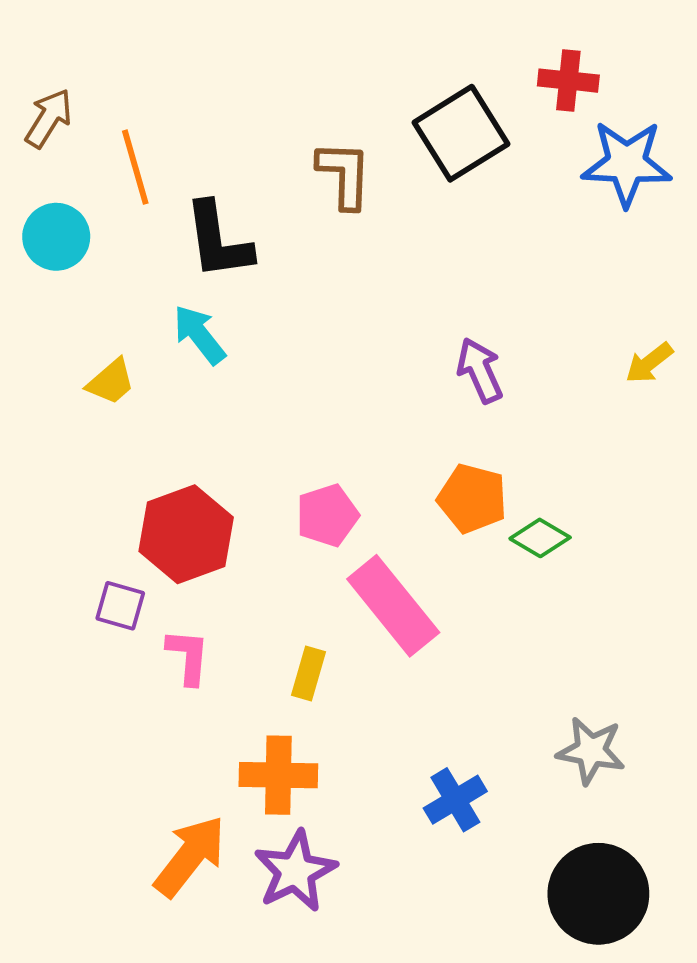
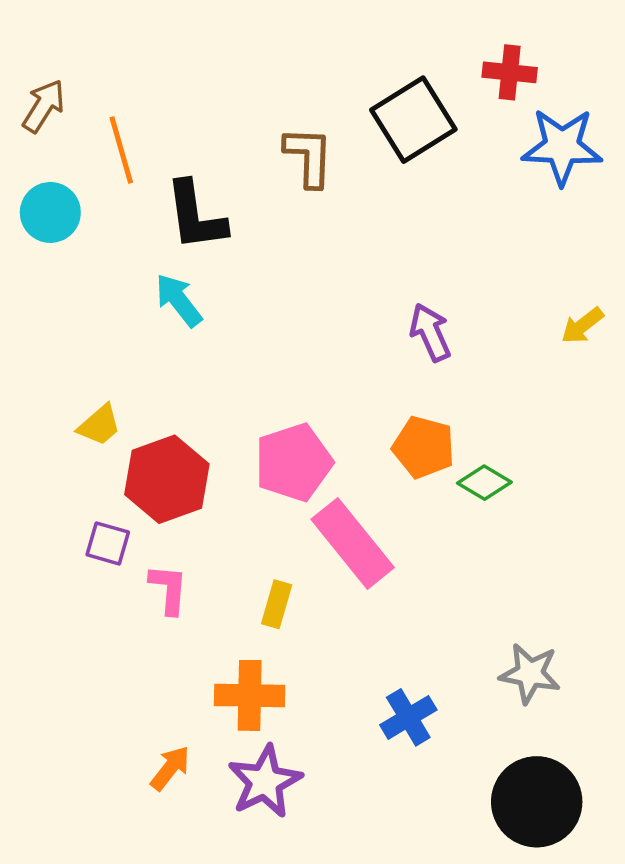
yellow trapezoid: (111, 382) -> (99, 425), moved
pink pentagon: (327, 515) -> (294, 462), size x1.4
orange arrow: (190, 856) -> (170, 768), size x0.6

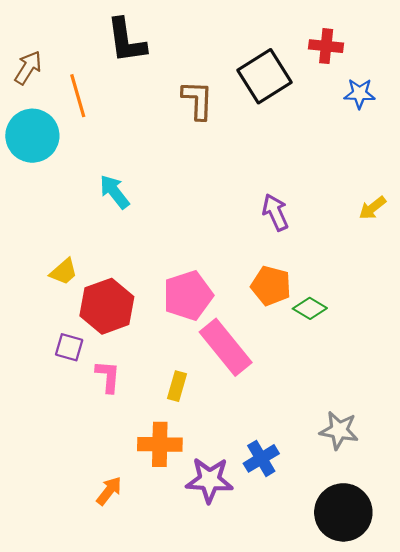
blue star: (562, 147) -> (360, 94), size x0.6
cyan circle: (50, 212) -> (32, 136), size x1.4
black L-shape: (196, 216) -> (126, 41), moved
purple star: (265, 782) -> (209, 480), moved, turned 30

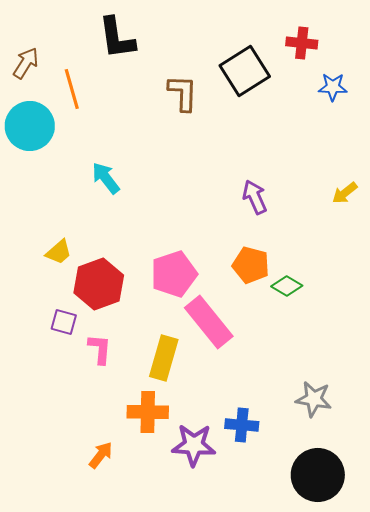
yellow rectangle: (177, 386) -> (164, 358), size x1.6
blue cross: (261, 458) -> (242, 425), turned 36

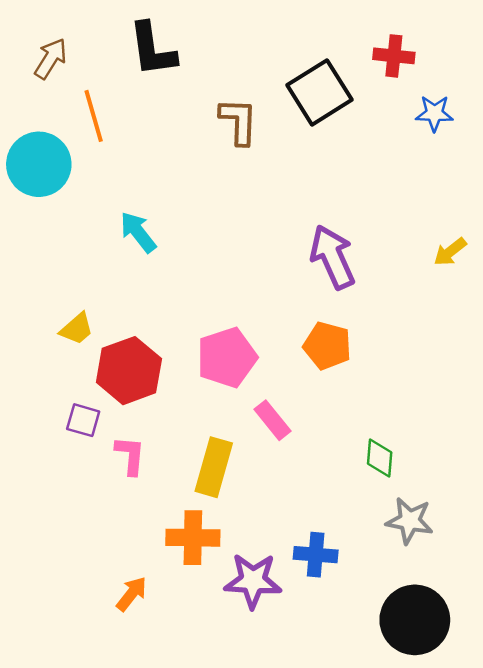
brown arrow: (26, 63) -> (51, 59), moved
purple arrow: (255, 197) -> (333, 257), size x1.4
green diamond: (287, 286) -> (380, 458), moved, turned 64
pink rectangle: (209, 322) -> (273, 420), size x0.6

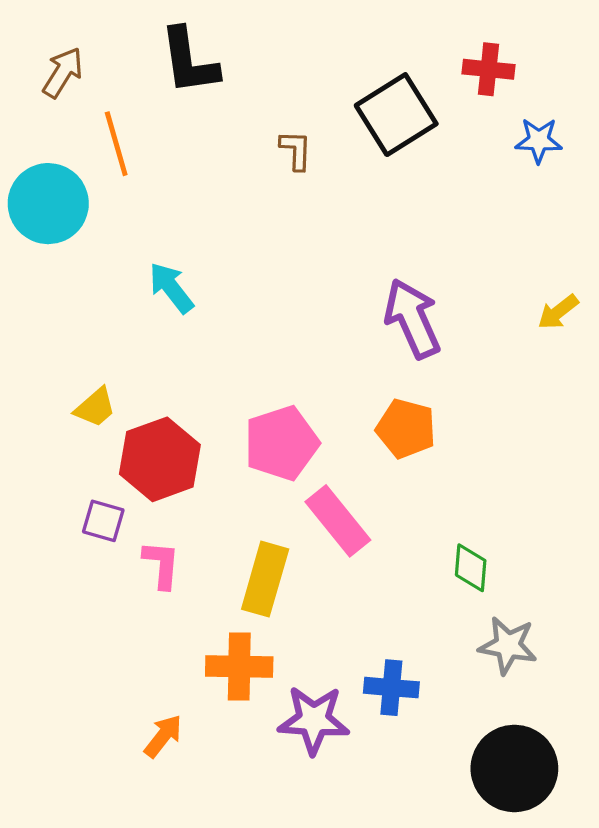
brown L-shape: (239, 121) -> (296, 150), size x0.7
pink rectangle: (273, 420) -> (338, 521), size x1.4

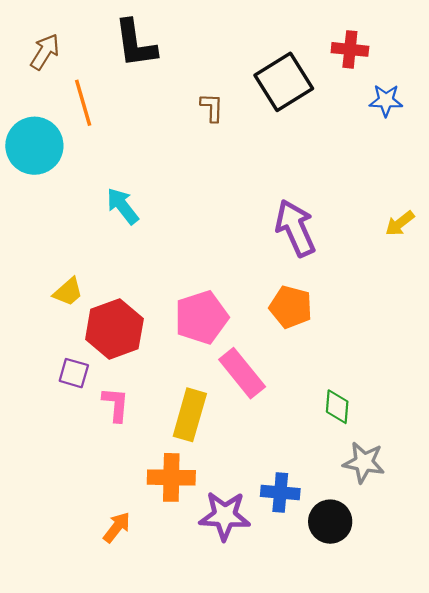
black circle: (514, 768) -> (330, 522), moved, size x0.7

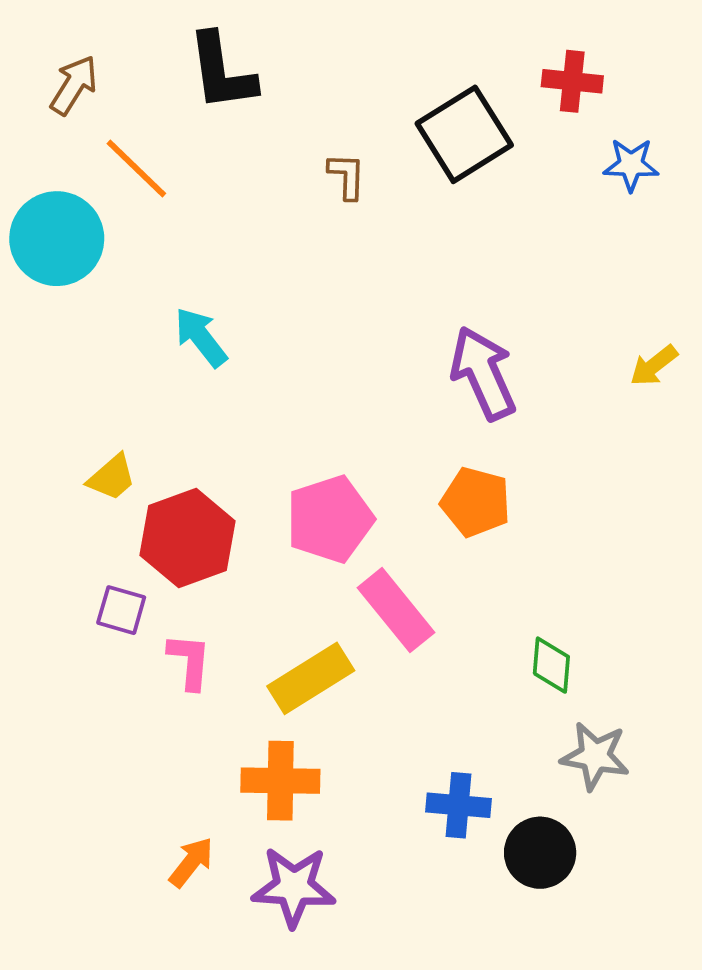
orange line: (83, 103) -> (136, 168), turned -30
yellow rectangle: (190, 415) -> (311, 678), turned 42
purple star: (225, 516) -> (294, 887), moved

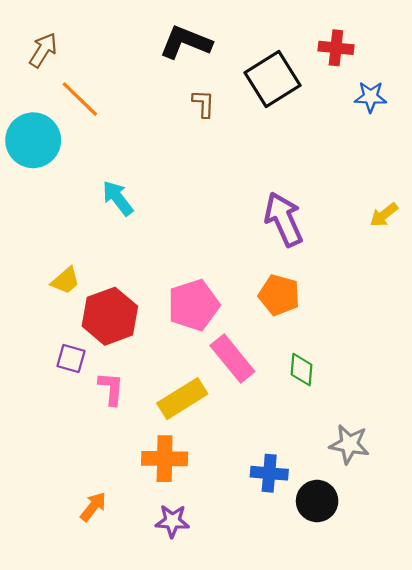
black L-shape: (222, 72) -> (186, 42), moved, turned 120
green diamond: (551, 665) -> (301, 370), moved
orange arrow: (191, 862) -> (93, 507), moved
purple star: (294, 887) -> (172, 521), size x0.7

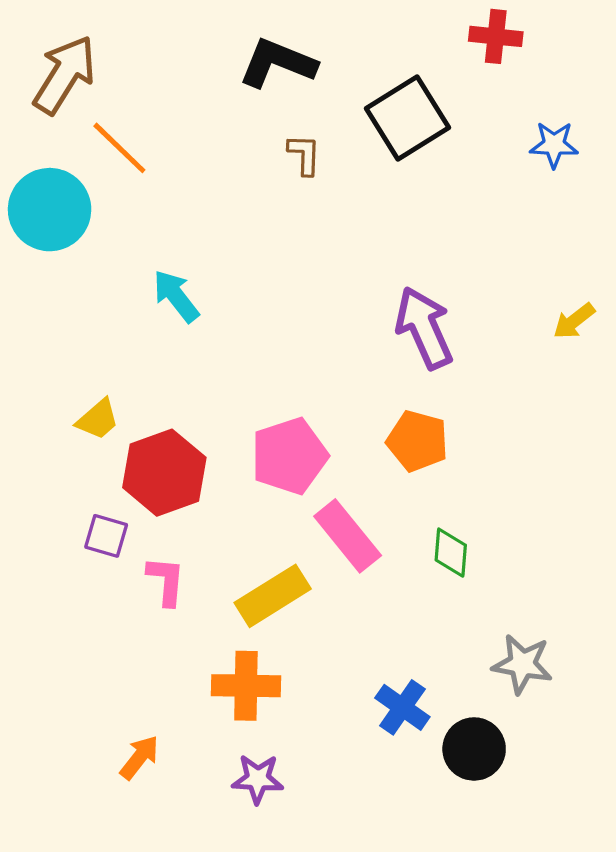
red cross: (336, 48) -> (496, 36), moved
brown arrow: (43, 50) -> (65, 75), size x1.5
blue cross: (269, 473) -> (402, 707), turned 30

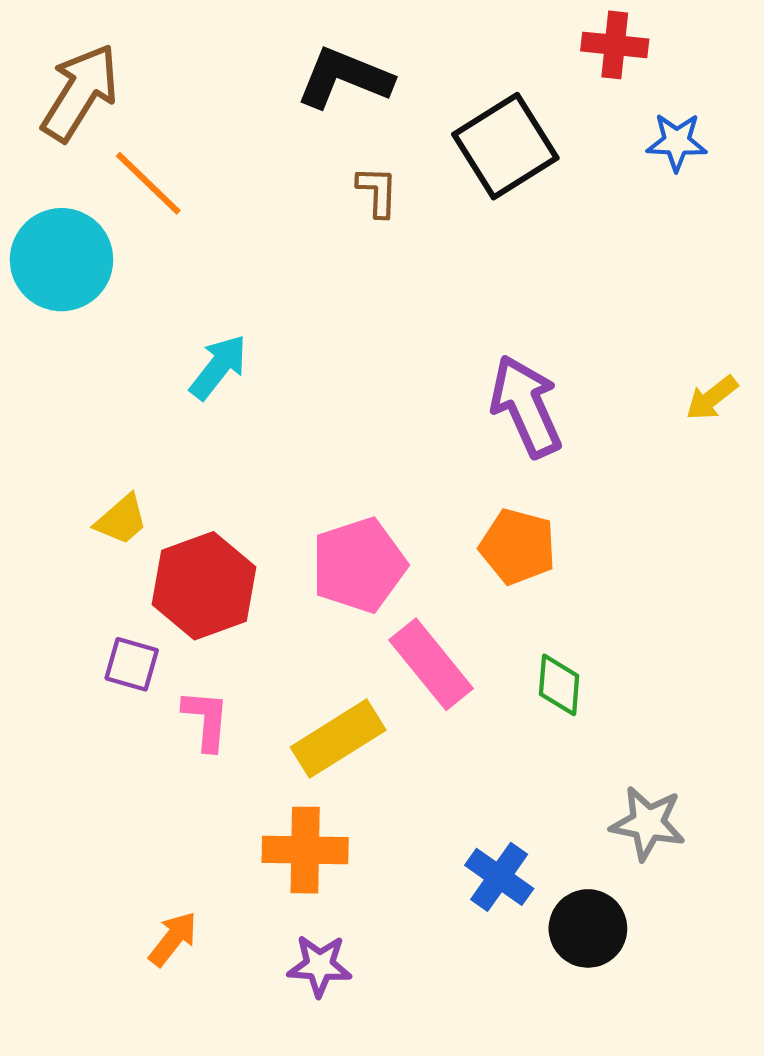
blue star: (554, 145) -> (677, 142), moved
cyan arrow: (176, 296) -> (218, 367), turned 76

